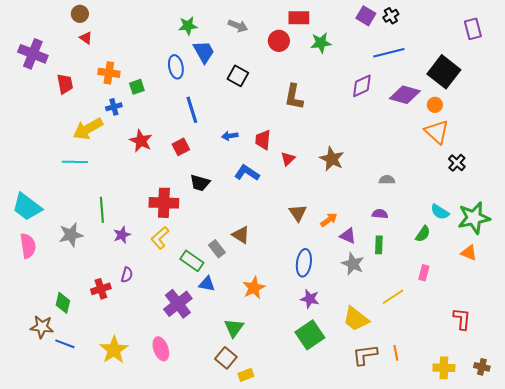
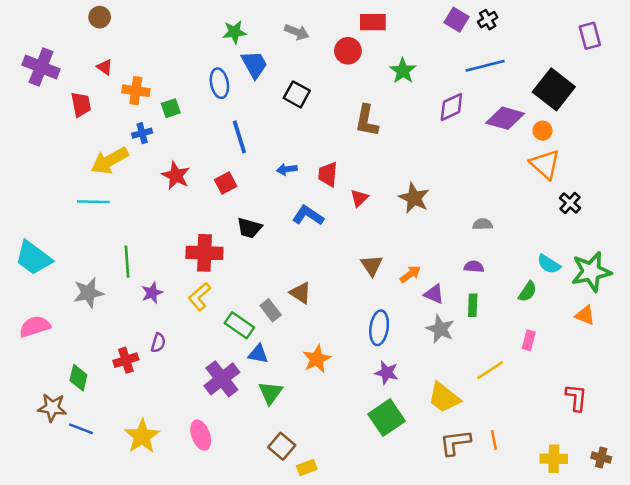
red triangle: (86, 38) -> (105, 67), moved
green star: (321, 43) -> (403, 71), moved, turned -30
pink semicircle: (28, 246) -> (35, 327), moved, turned -100
green triangle: (234, 328) -> (271, 393), moved

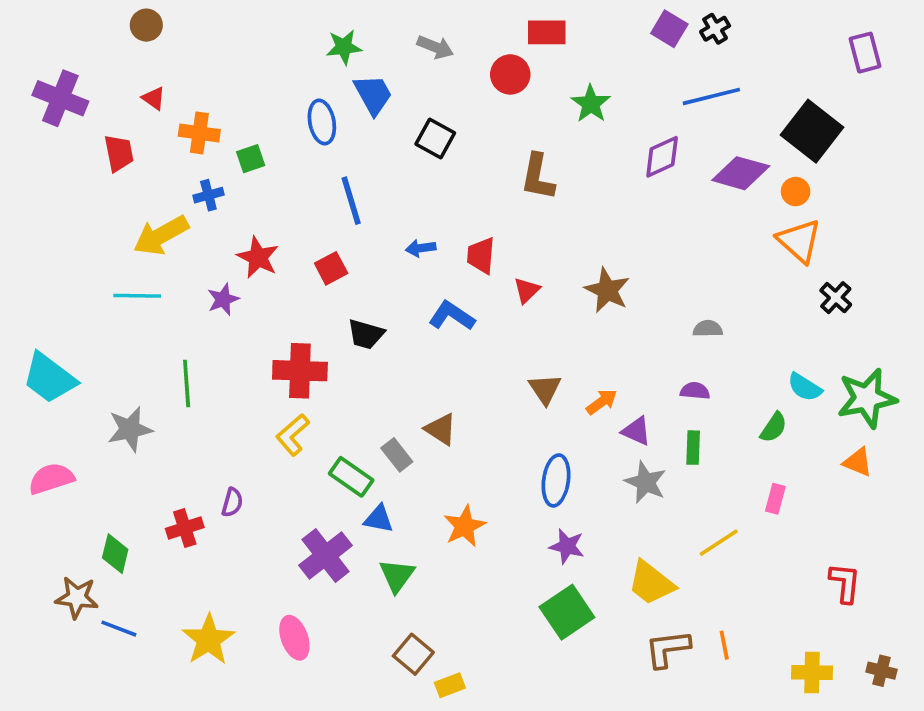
purple star: (152, 293) -> (223, 299), moved

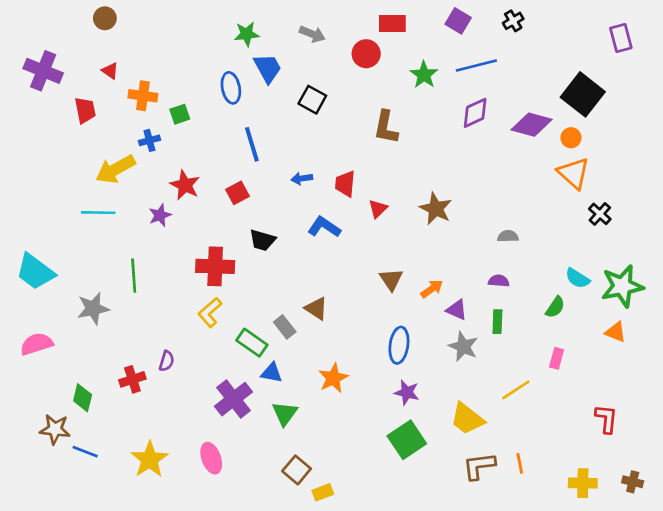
purple square: (669, 29) -> (458, 21), moved
blue line: (711, 96) -> (476, 66), moved

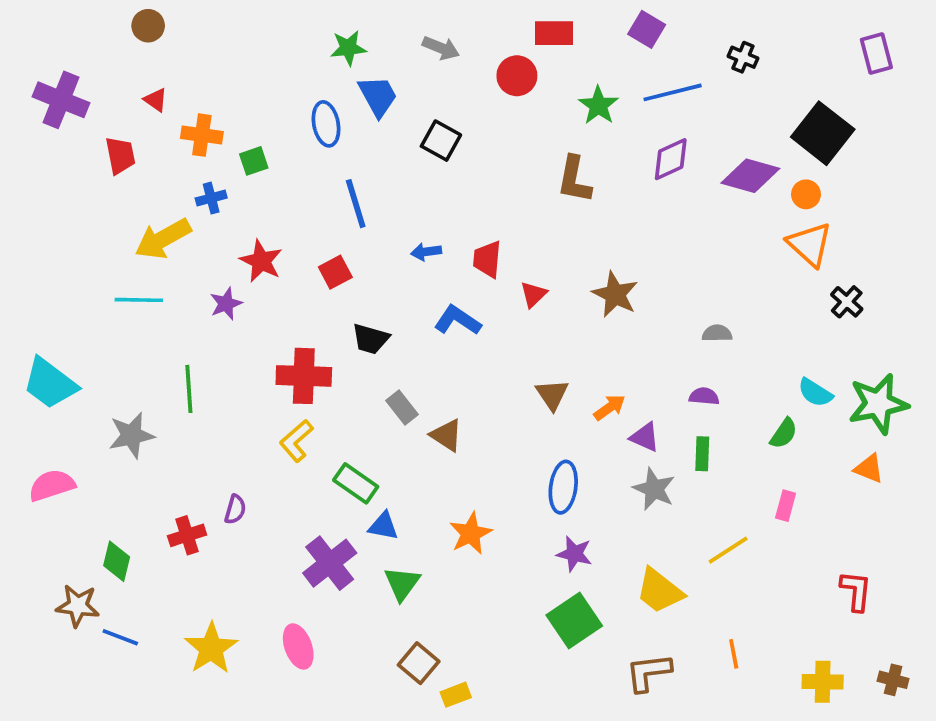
black cross: (513, 21) -> (743, 57), moved, turned -36
brown L-shape: (386, 127) -> (574, 180), moved
gray rectangle: (285, 327) -> (402, 407), moved
brown L-shape: (479, 466) -> (648, 672), moved

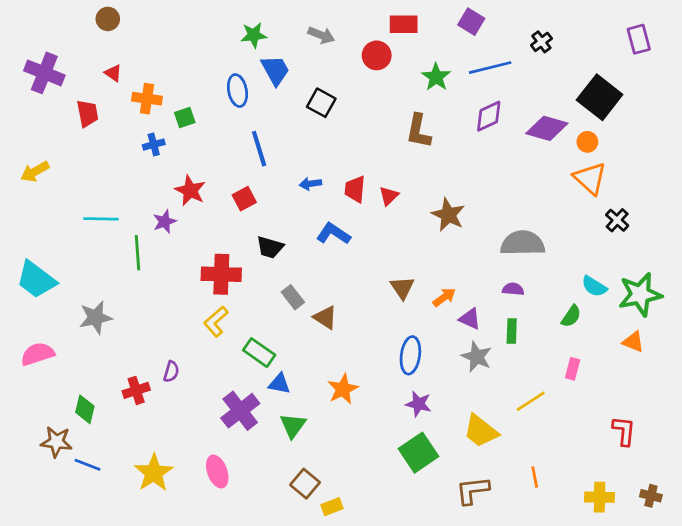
black cross: (743, 57) -> (541, 42), turned 30
yellow arrow: (163, 239) -> (35, 172), moved, size x0.7
red triangle: (534, 294) -> (389, 196), moved
gray semicircle: (717, 333) -> (523, 243), size x2.0
green line: (189, 389) -> (138, 253), moved

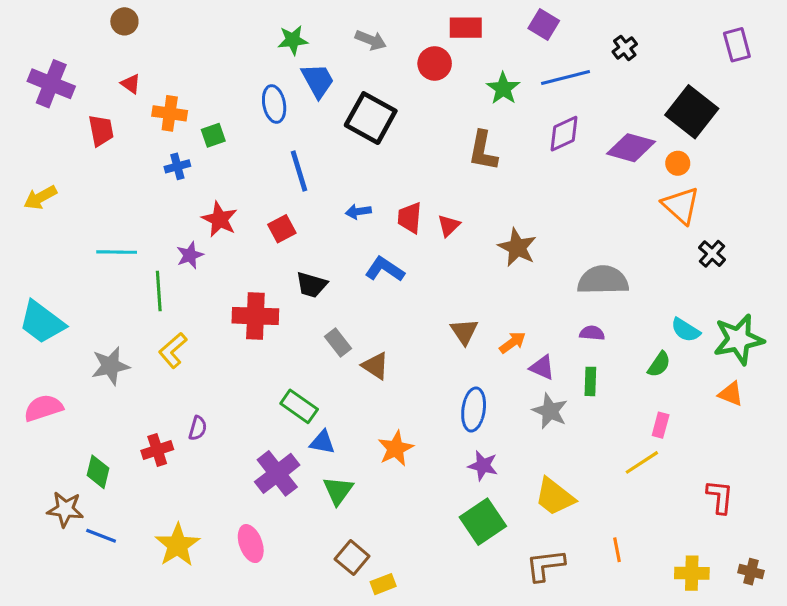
black square: (321, 103) -> (371, 118), size x1.5
yellow L-shape: (216, 322) -> (173, 350), moved
yellow line: (531, 401) -> (642, 462), moved

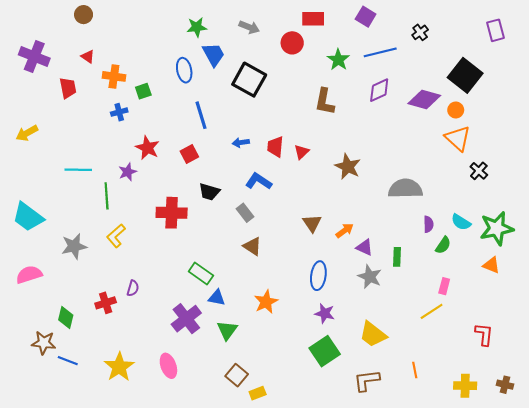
purple semicircle: (592, 333) -> (428, 224), moved, turned 84
gray rectangle: (338, 342) -> (245, 213), moved

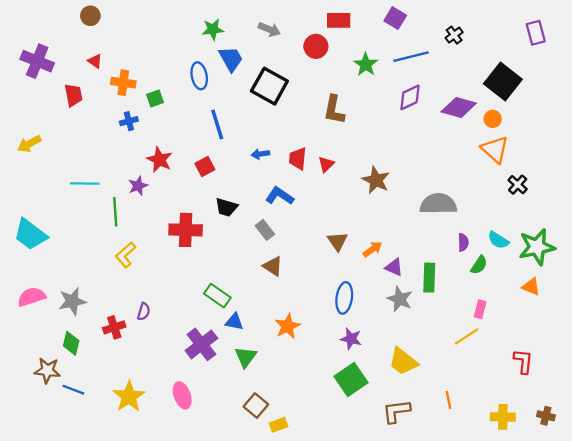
brown L-shape: (325, 102) -> (334, 110), moved
gray star: (74, 246) -> (72, 301), moved
green rectangle: (397, 257) -> (429, 278), size x1.4

